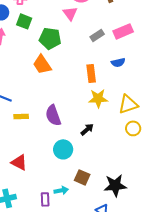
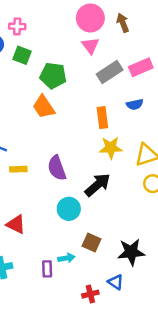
pink triangle: (70, 13) -> (90, 46), moved
gray rectangle: (97, 35) -> (110, 72), size x1.5
black arrow: (87, 129) -> (98, 185), size x1.6

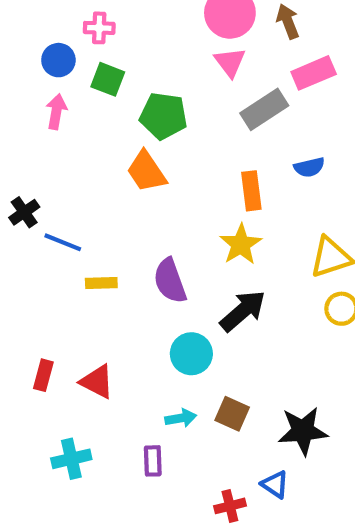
pink rectangle: (141, 67) -> (314, 73), moved
yellow star: (111, 148) -> (241, 244), moved, turned -30
cyan arrow: (66, 258) -> (181, 418), moved

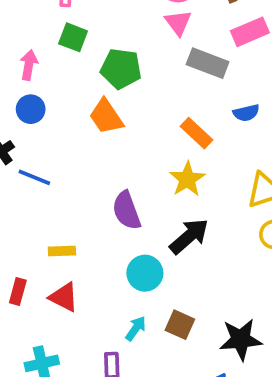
blue circle: (58, 60) -> (31, 109), moved
gray rectangle: (264, 109) -> (208, 63), turned 54
orange rectangle: (251, 191) -> (196, 133), turned -40
yellow rectangle: (101, 283) -> (62, 251), moved
cyan arrow: (181, 418) -> (136, 328), turned -45

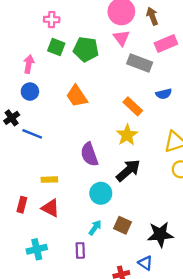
green pentagon: (121, 69) -> (86, 49), moved

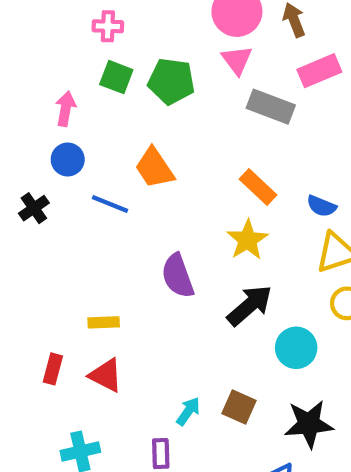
blue semicircle: (164, 94) -> (322, 206), moved, turned 35
blue line: (32, 134) -> (110, 204), moved
cyan circle: (101, 193) -> (296, 348), moved

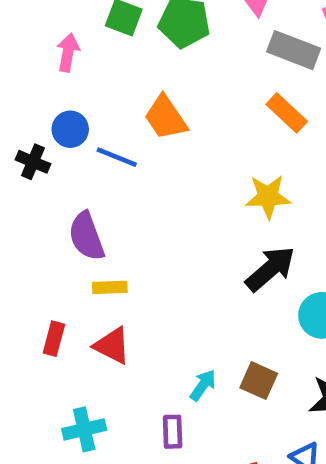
blue circle: (68, 160) -> (70, 129), moved
orange rectangle: (258, 187) -> (287, 113), moved
black cross: (34, 208) -> (33, 162), turned -32
yellow star: (247, 240) -> (268, 197), turned 30
purple semicircle: (178, 276) -> (87, 236), moved

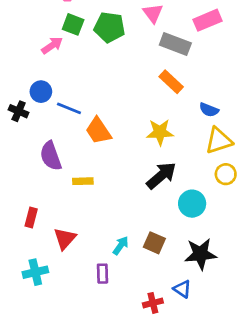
pink arrow: (68, 52) -> (52, 45), moved, turned 45
orange trapezoid: (166, 118) -> (98, 131), moved
yellow rectangle: (110, 287) -> (83, 181), moved
red triangle: (112, 346) -> (65, 239), moved, turned 45
cyan cross: (84, 429) -> (35, 272), moved

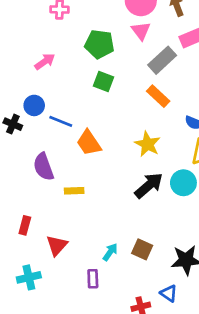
green square: (73, 24) -> (103, 81), moved
gray rectangle: (175, 44) -> (162, 60), turned -64
yellow star: (160, 132) -> (147, 144), turned 30
cyan circle: (192, 204) -> (183, 183), moved

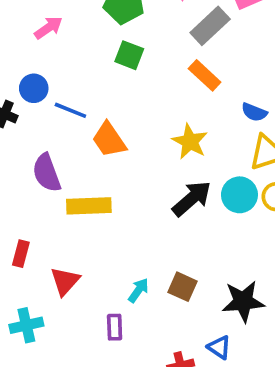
yellow rectangle: (74, 191) -> (89, 206), size x1.6

